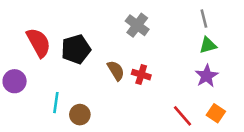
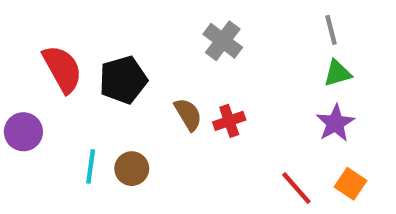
red cross: (141, 75) -> (229, 121), turned -36
brown circle: (80, 115) -> (132, 169), moved

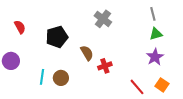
red semicircle: (62, 69) -> (20, 27), moved, size x0.6
red cross: (229, 121) -> (105, 66), moved

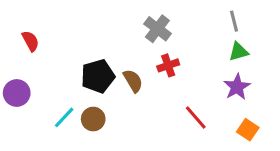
black pentagon: (57, 37) -> (98, 76), moved
red cross: (105, 66) -> (168, 65), moved
cyan line: (42, 77) -> (64, 117), turned 35
red line: (137, 87) -> (196, 117), moved

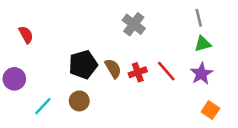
red cross: (168, 65) -> (138, 72), moved
cyan line: (64, 117) -> (43, 106), moved
red line: (196, 117) -> (166, 71), moved

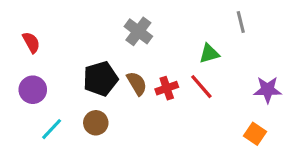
gray cross: (134, 24) -> (138, 31), moved
green triangle: (203, 44) -> (209, 53), moved
purple star: (201, 74) -> (268, 90), moved, turned 30
purple circle: (14, 79) -> (33, 90), moved

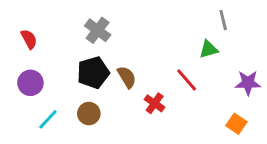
gray cross: (138, 31) -> (98, 30), moved
green triangle: (209, 53) -> (209, 49), moved
red cross: (167, 88) -> (155, 103), moved, turned -36

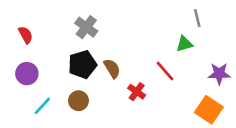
orange square: (236, 124) -> (209, 110), size x1.5

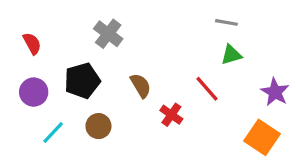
gray line: (197, 18) -> (226, 22), moved, turned -66
black pentagon: (82, 65) -> (82, 81), moved
purple star: (219, 74) -> (275, 92), turned 30

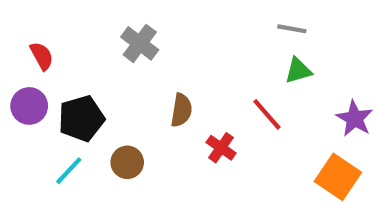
black pentagon: (82, 81) -> (81, 118), moved
brown semicircle: (141, 86) -> (181, 110), turned 40
purple circle: (34, 92) -> (29, 106), moved

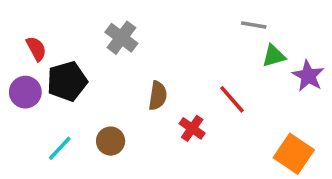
green triangle: (298, 71) -> (274, 56), moved
black pentagon: (81, 118) -> (67, 81), moved
purple star: (355, 118) -> (308, 76), moved

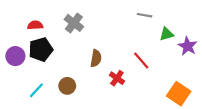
gray line: (254, 25) -> (144, 15), moved
red semicircle: (36, 49) -> (35, 25), moved, turned -64

